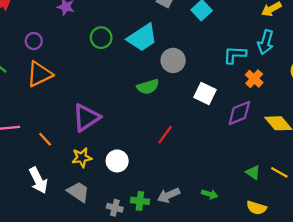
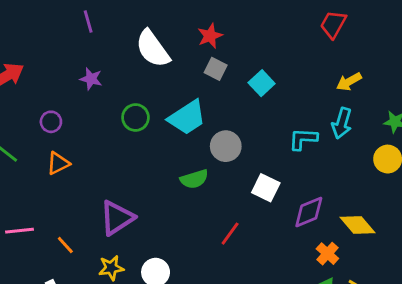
orange triangle: (39, 74) -> (58, 163), size x0.7
orange cross: (254, 79) -> (327, 254), moved
red line: (165, 135) -> (230, 234), moved

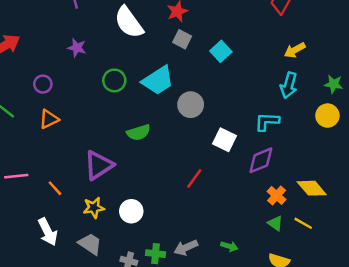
cyan L-shape: (303, 139) -> (267, 122), moved
green semicircle: (194, 179) -> (139, 133), moved
yellow diamond: (358, 225) -> (312, 188), moved

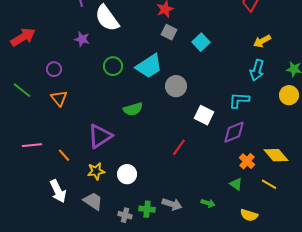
white semicircle: (129, 22) -> (107, 18), moved
orange triangle: (49, 119) -> (59, 98), turned -42
green triangle: (275, 223) -> (236, 184), moved
gray arrow: (186, 248) -> (172, 204), turned -138

